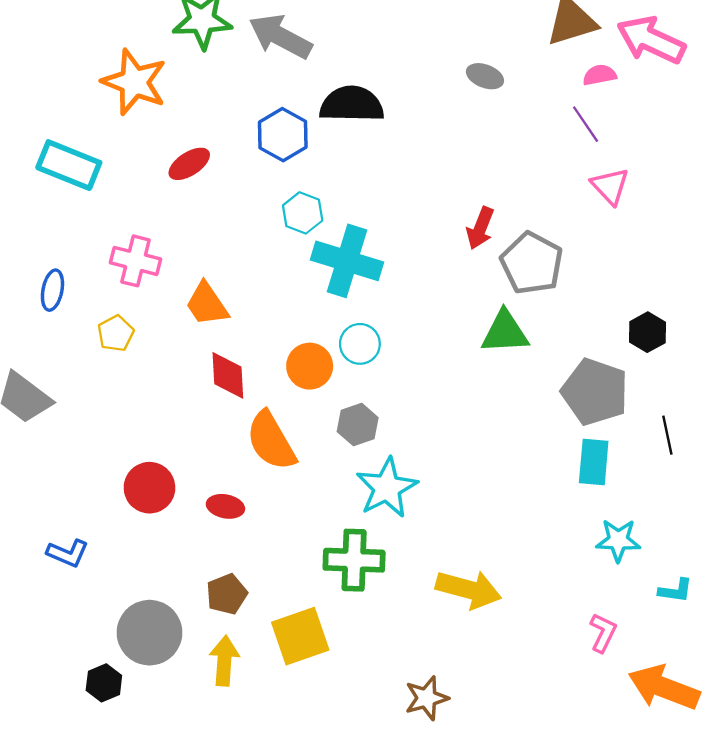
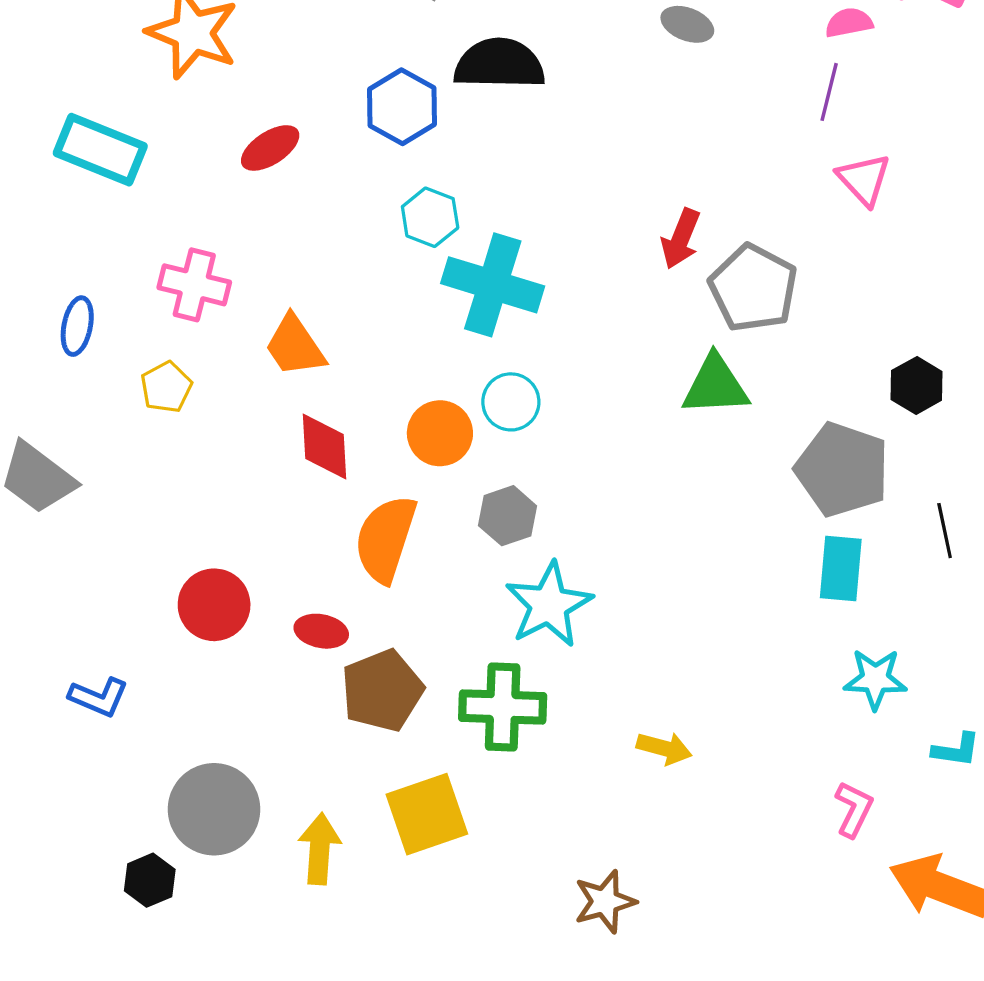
purple line: (586, 124) -> (829, 92), turned 48
orange semicircle: (271, 441) -> (386, 539), turned 48
yellow arrow: (469, 589) -> (664, 748), size x0.6
brown pentagon: (227, 594) -> (382, 691), moved, size x1.4

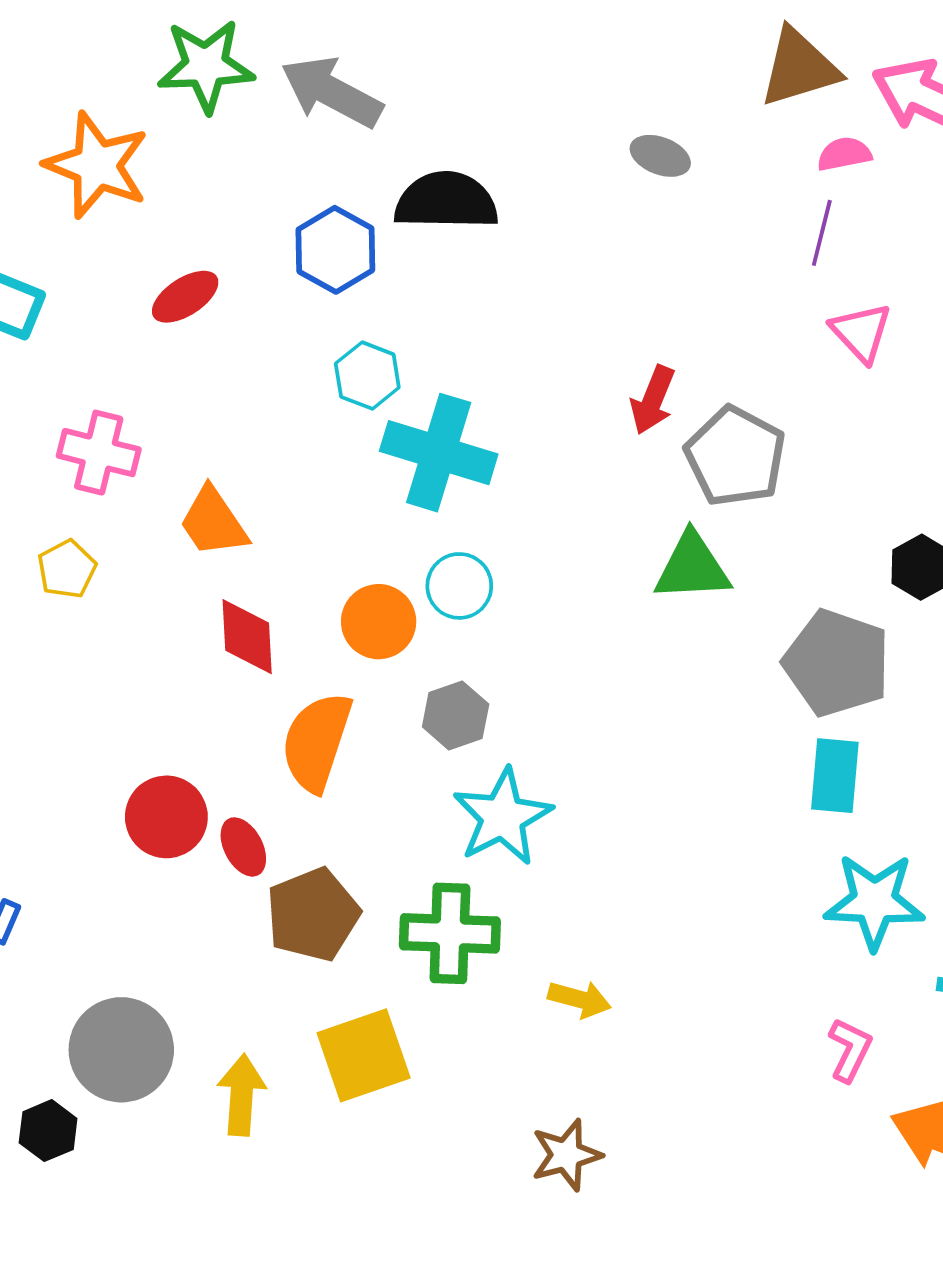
red circle: (214, 605) -> (166, 817), moved
red ellipse: (321, 631) -> (243, 847), turned 51
cyan star: (875, 679) -> (874, 901), size x1.4
yellow arrow: (664, 748) -> (580, 999), moved

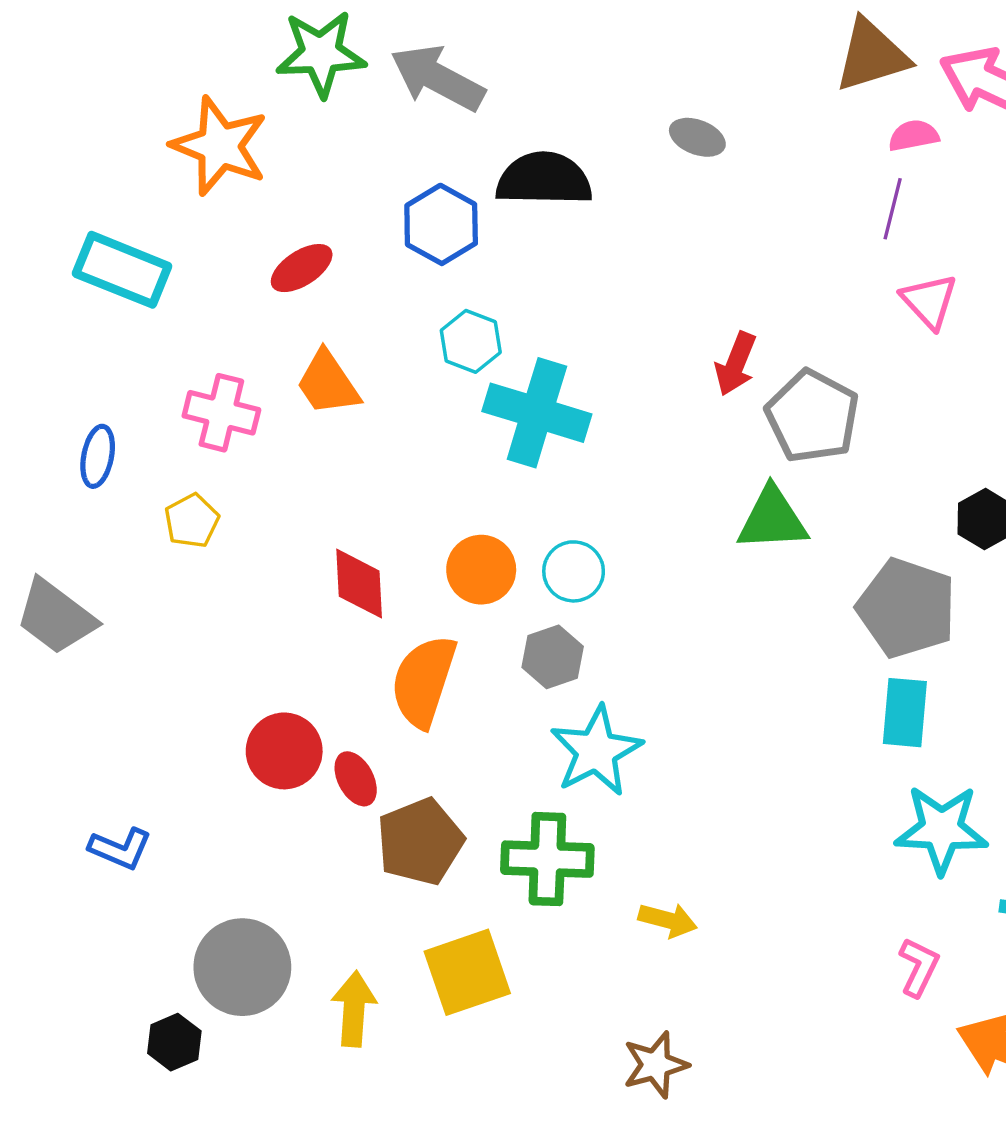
gray ellipse: (660, 156) -> (697, 137), moved
orange trapezoid: (213, 522) -> (328, 383), moved
cyan circle: (459, 586) -> (574, 571), moved

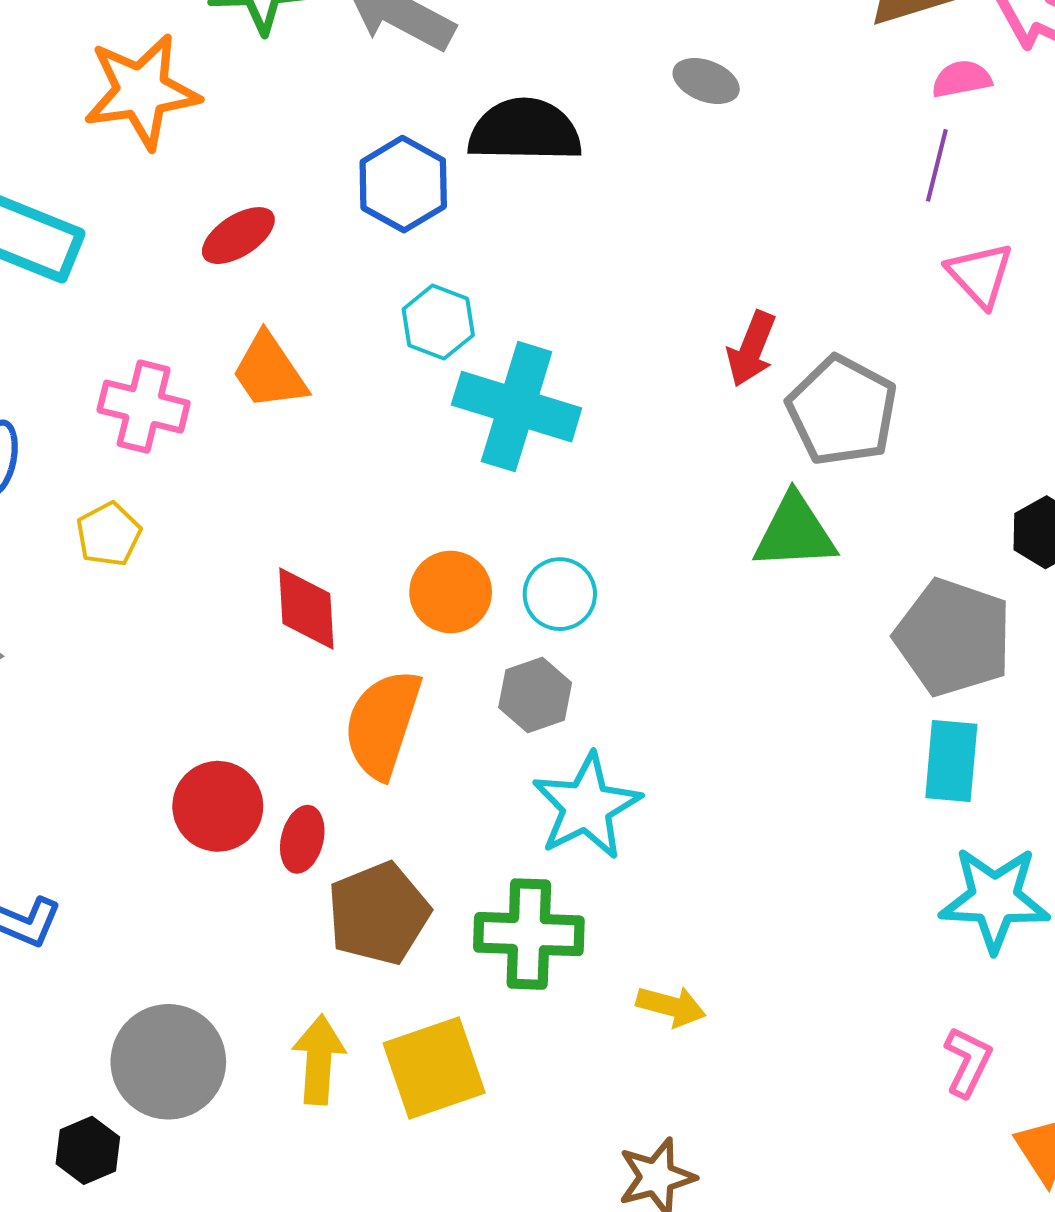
orange star: (220, 146) -> (142, 91), turned -30
red ellipse: (356, 779) -> (302, 839), turned 42
yellow arrow: (354, 1009) -> (319, 1060), moved

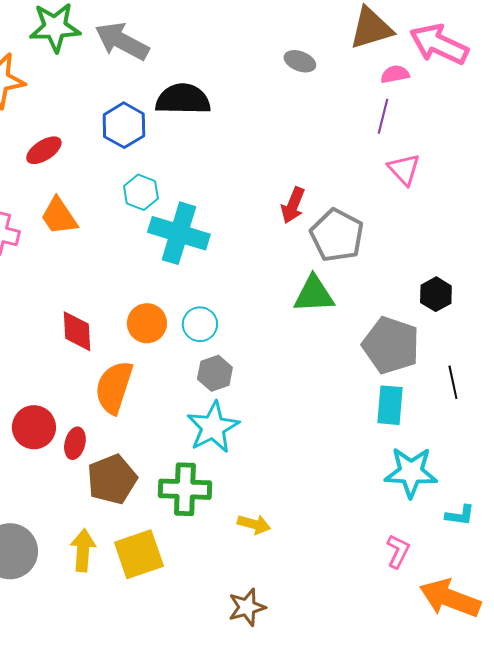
gray ellipse: (706, 81) -> (300, 61), moved
gray hexagon: (535, 695) -> (215, 373), moved

